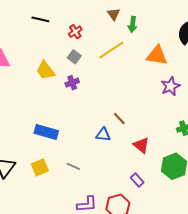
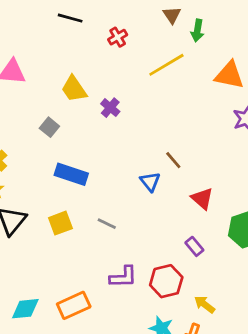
gray square: (74, 57) -> (49, 127), moved
purple cross: (72, 83) -> (110, 108), turned -32
blue triangle: (103, 135) -> (150, 182), turned 42

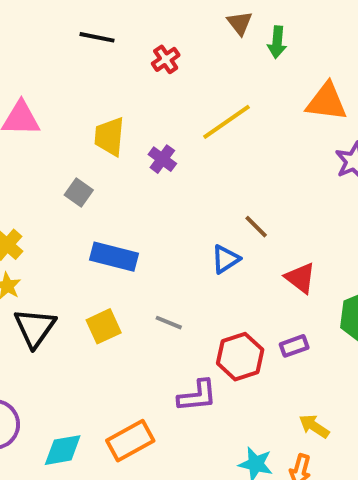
yellow line: (166, 65) -> (227, 122), moved
yellow trapezoid: (74, 89) -> (109, 137), turned 44
blue triangle: (150, 182) -> (226, 259), turned 40
purple rectangle: (194, 246) -> (294, 346), turned -66
red hexagon: (166, 281) -> (240, 357), moved

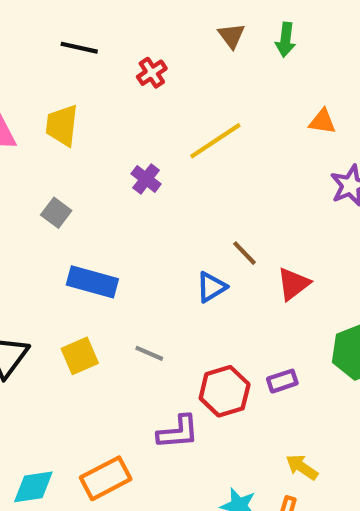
green arrow: (277, 42) -> (286, 40), moved
orange triangle: (327, 102) -> (322, 121), size x0.6
yellow trapezoid: (109, 137) -> (62, 125), moved
red triangle: (300, 278) -> (293, 284), moved, turned 44

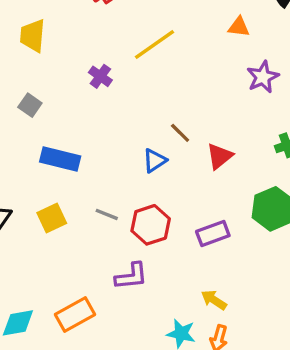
purple rectangle: (282, 381) -> (213, 233), size x1.4
red hexagon: (225, 391) -> (151, 225), moved
yellow arrow: (302, 467) -> (214, 300), moved

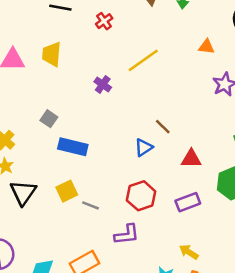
gray square: (30, 105) -> (49, 119), moved
red triangle: (220, 156) -> (191, 159), moved, turned 40
gray line: (107, 214) -> (90, 205), moved

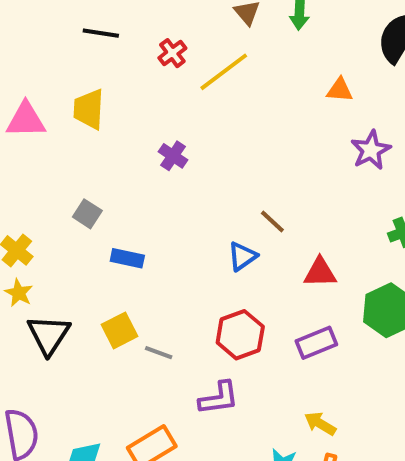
yellow line: (143, 60) -> (224, 72), moved
blue rectangle: (73, 147) -> (127, 258), size x0.7

